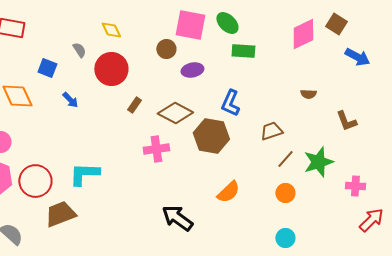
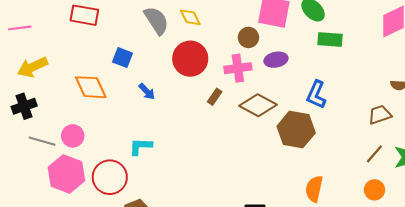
gray semicircle: (79, 50) -> (156, 21), moved, size x1.8
brown trapezoid: (271, 131) -> (380, 115), moved
pink cross: (156, 149) -> (238, 68), moved
cyan L-shape: (84, 174) -> (140, 146), moved, size x0.7
orange semicircle: (228, 192) -> (314, 189), turned 145

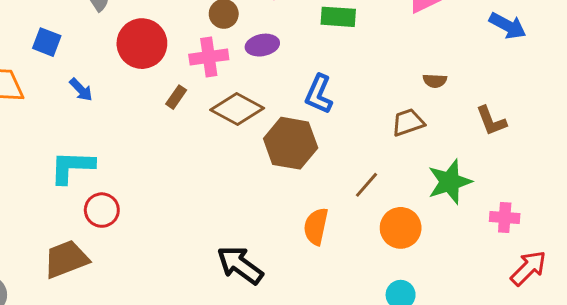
cyan L-shape: (140, 146) -> (72, 167), size x1.4
brown line: (374, 154) -> (366, 185), moved
red circle: (110, 177) -> (102, 210), moved, size x0.7
orange circle: (374, 190) -> (401, 228), size x1.4

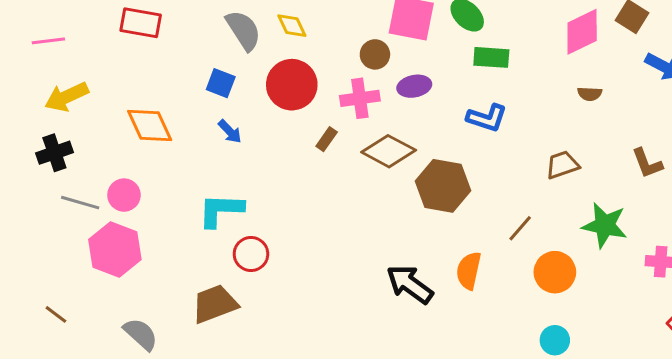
blue square: (47, 42) -> (221, 83), moved
brown semicircle: (435, 81) -> (590, 94), moved
blue L-shape: (319, 94) -> (487, 118), moved, turned -96
green star: (450, 182) -> (605, 225), turned 30
black arrow: (240, 265) -> (410, 284), moved

